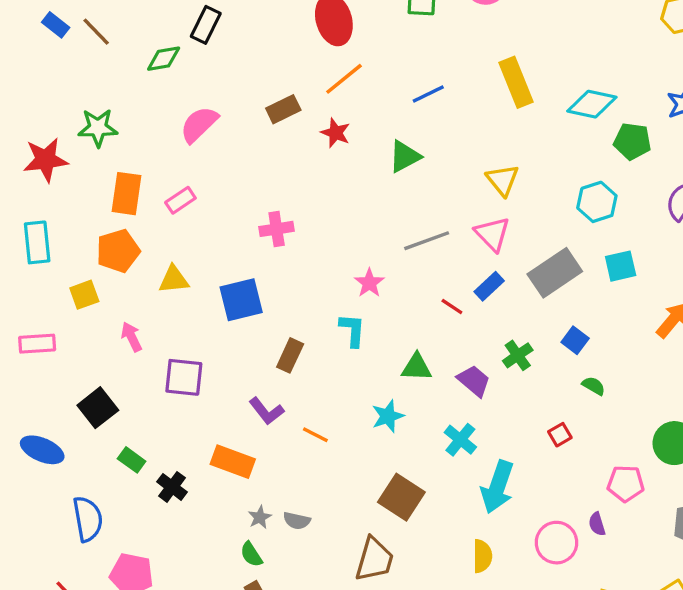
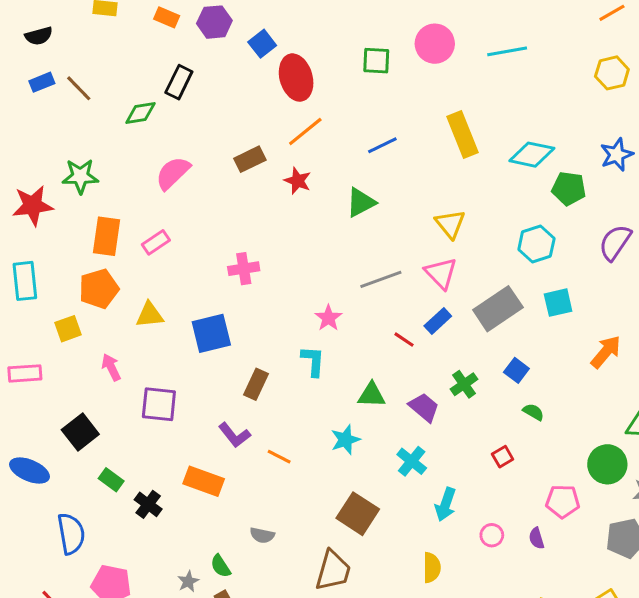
blue rectangle: (56, 25) -> (42, 82), turned -60
cyan arrow: (497, 487) -> (446, 504), size x0.7
gray star: (260, 517) -> (188, 581), moved
pink circle: (556, 543) -> (492, 535), moved, size x0.6

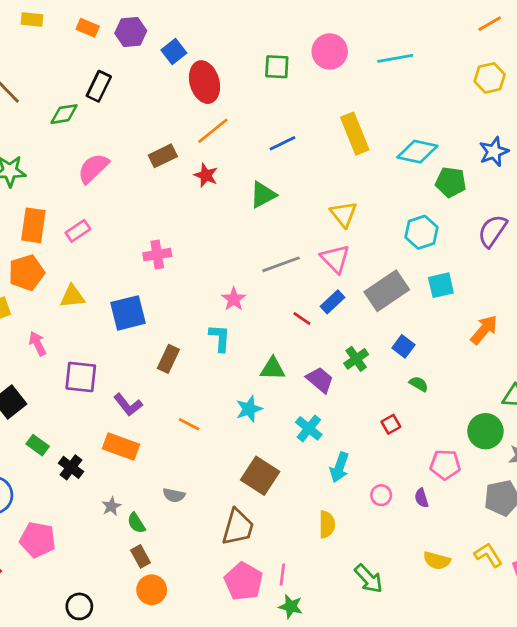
purple L-shape: (234, 435) -> (128, 405), moved
gray star: (188, 581) -> (111, 506), moved

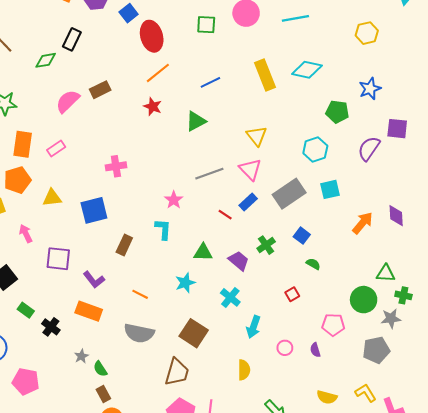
cyan diamond: (417, 152) -> (307, 70), moved
brown rectangle: (163, 156) -> (100, 90), moved
gray semicircle: (174, 495) -> (139, 333), moved, size x1.8

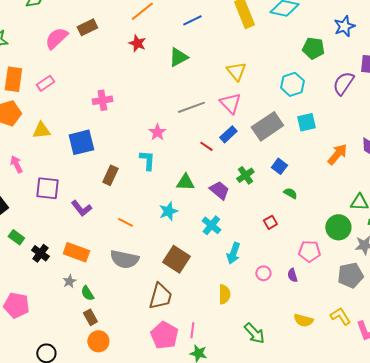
orange rectangle: (89, 311) -> (76, 252), moved

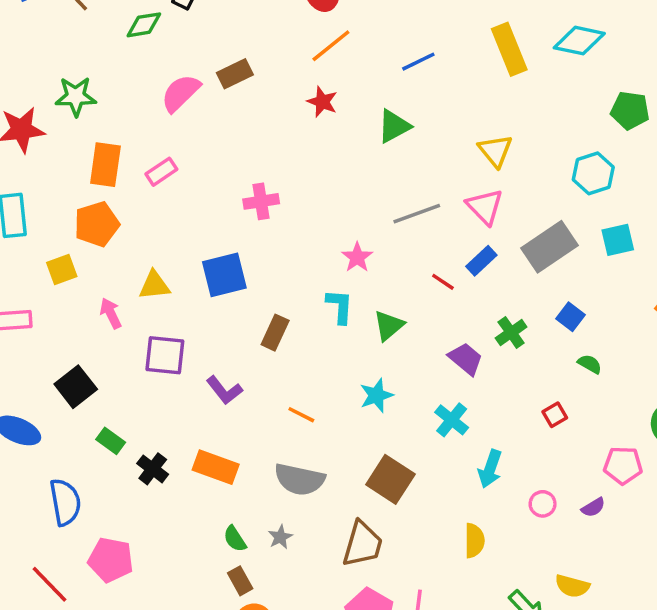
yellow triangle: (41, 130) -> (154, 285), moved
green triangle: (185, 182) -> (389, 326), moved, turned -42
purple semicircle: (292, 275) -> (593, 507), turned -104
gray star: (69, 281) -> (280, 537), moved
yellow semicircle: (303, 320) -> (572, 586), moved

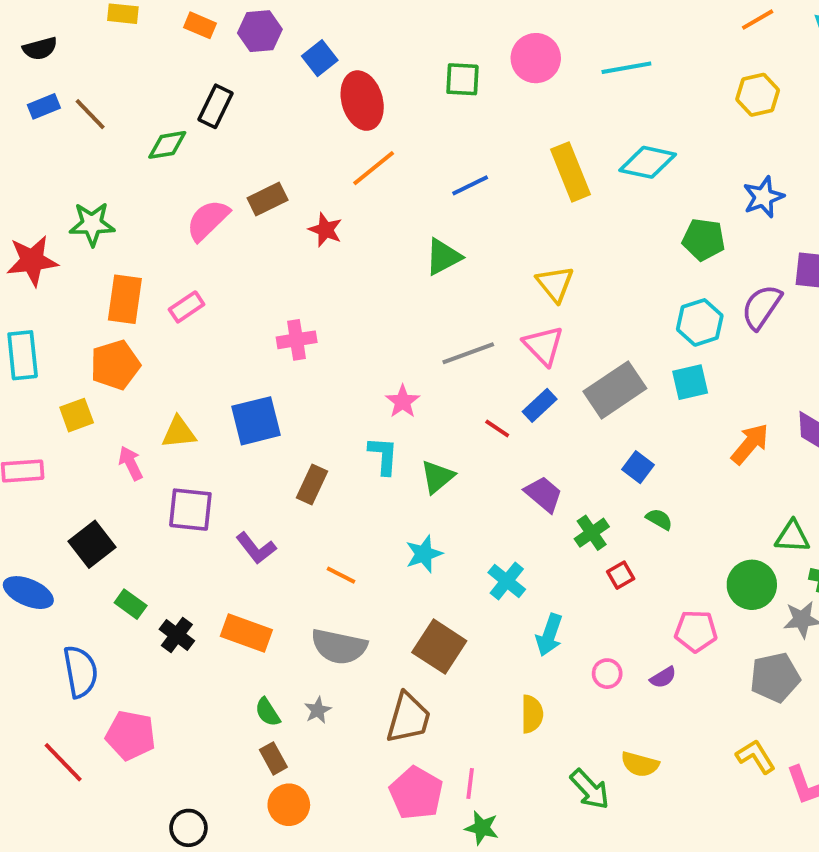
red star: (322, 102) -> (325, 230), moved
cyan hexagon: (593, 173) -> (700, 322), moved
green cross: (511, 333) -> (592, 533), moved
purple trapezoid: (466, 359) -> (543, 494), moved

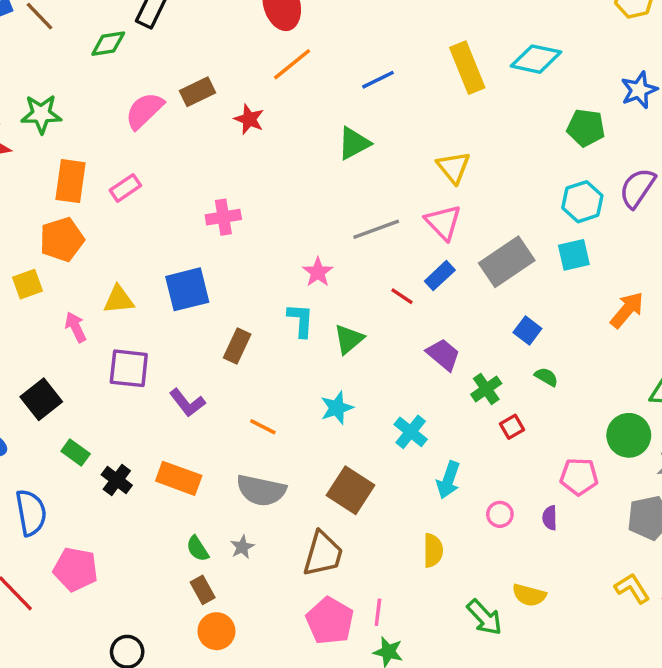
purple semicircle: (663, 677) -> (550, 518), turned 120

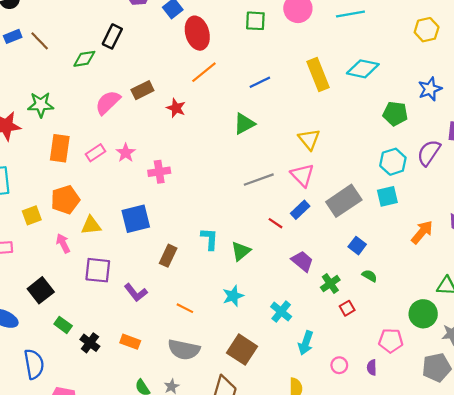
orange pentagon: (62, 239) -> (65, 200), moved
pink star: (318, 272) -> (126, 153), moved
orange rectangle: (179, 478) -> (130, 342), size x0.7

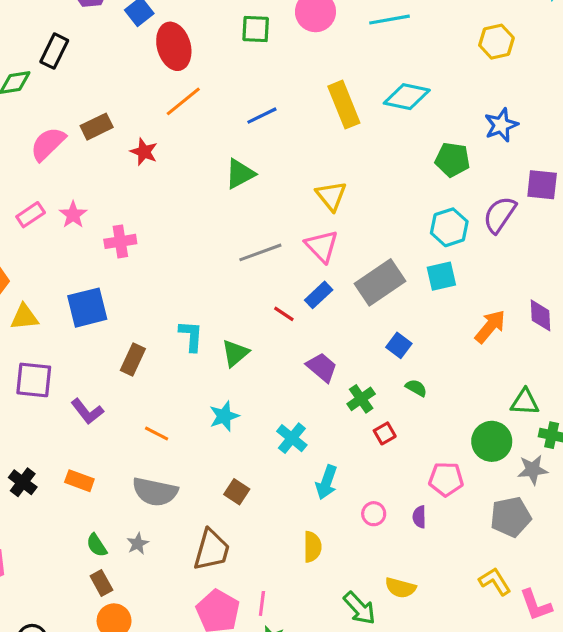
brown square: (242, 350) -> (237, 492), size x0.6

